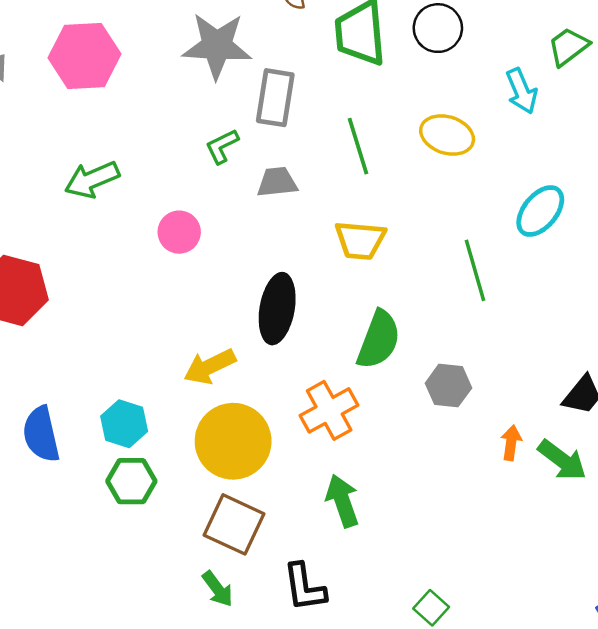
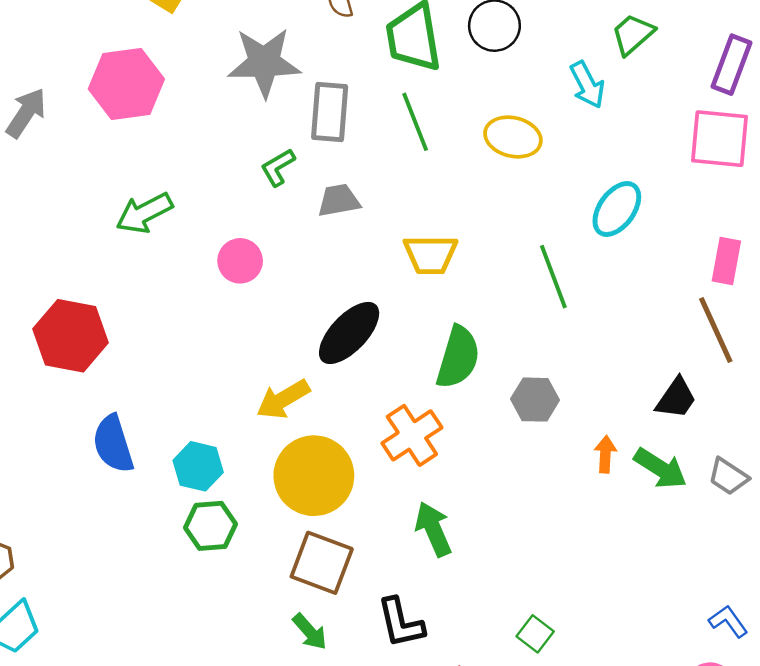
green line: (358, 146) -> (415, 122), moved
black ellipse: (277, 309) -> (349, 333), turned 38
blue semicircle: (41, 434) -> (113, 444), moved

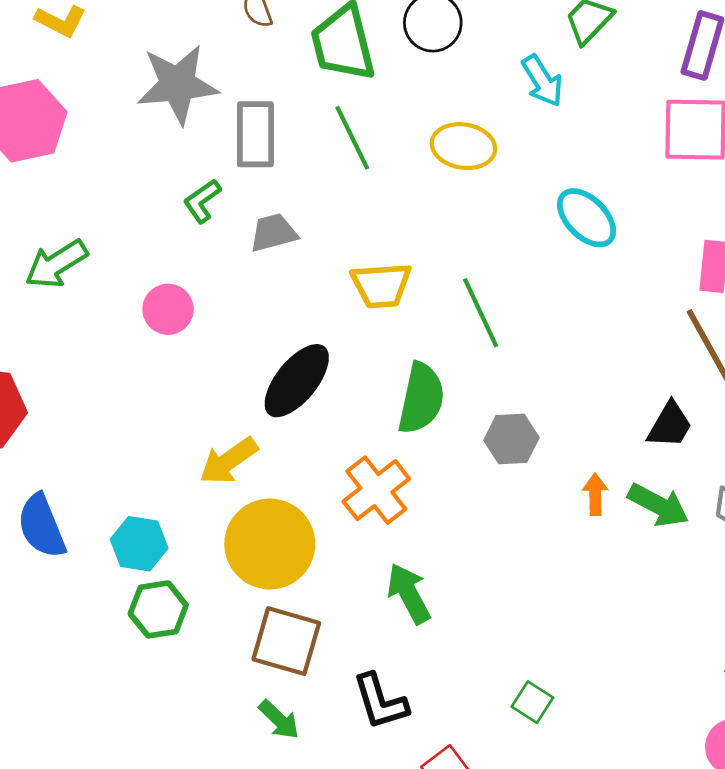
cyan ellipse: (617, 209) -> (586, 218), turned -76
green line: (553, 277) -> (481, 313), moved

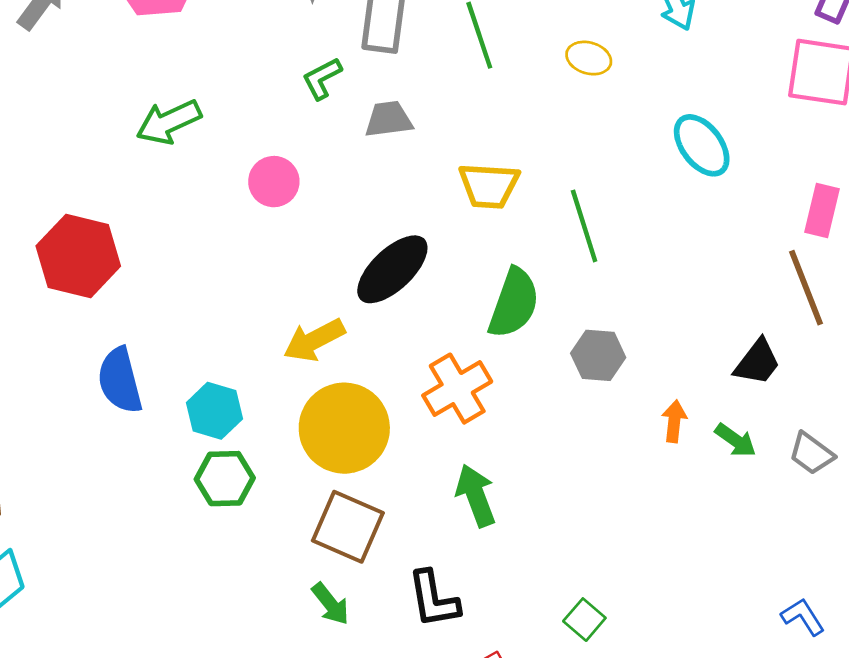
yellow ellipse: (463, 146) -> (589, 58), size x0.7
green arrow: (658, 505) -> (735, 440), size x0.7

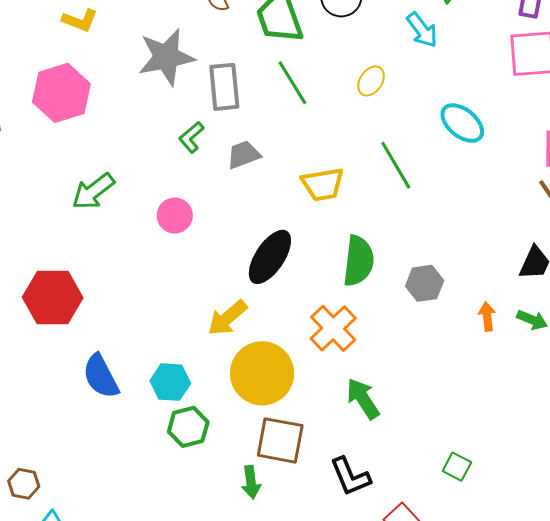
yellow ellipse: (589, 58) -> (371, 81), turned -60
green line: (584, 226) -> (396, 165), moved
green arrow: (330, 604) -> (251, 482), moved, turned 44

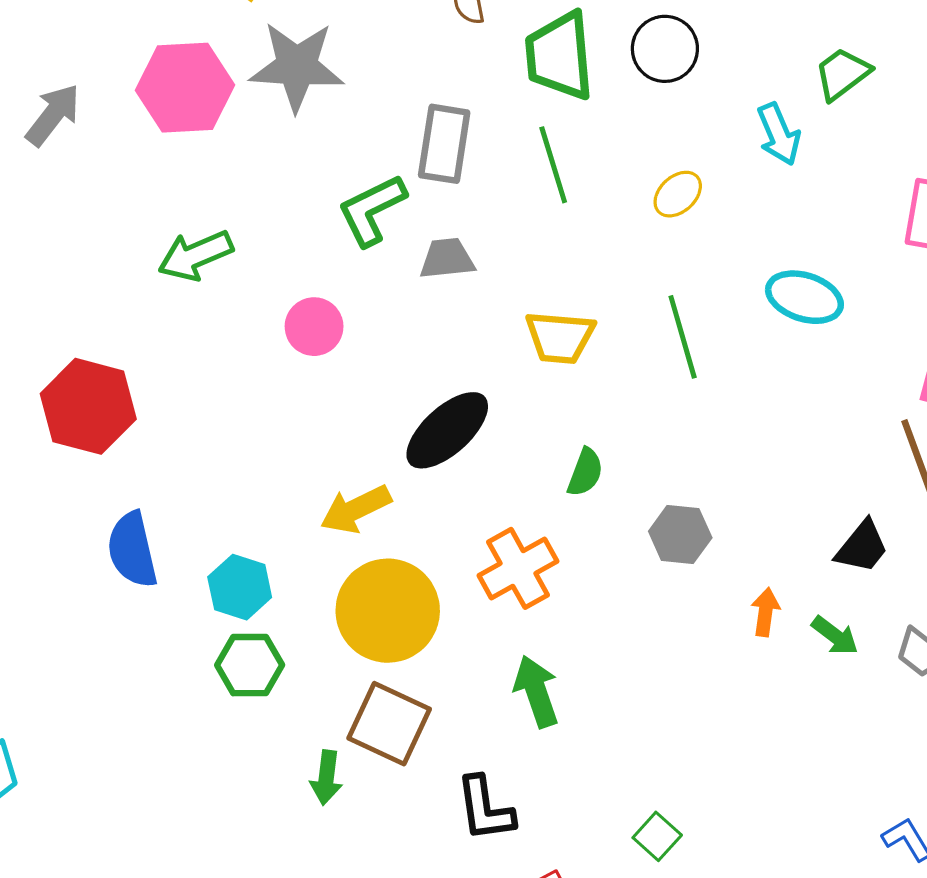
gray star: (166, 57) -> (297, 66), moved
cyan ellipse: (462, 123) -> (804, 297), turned -36
green L-shape: (191, 137) -> (372, 210), size x1.5
green semicircle: (358, 261) -> (585, 472), size x0.6

